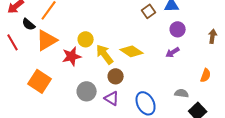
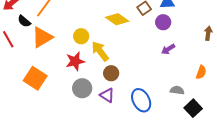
purple circle: (178, 29) -> (163, 22), moved
yellow diamond: (132, 51) -> (117, 19), moved
red star: (72, 56) -> (75, 61), moved

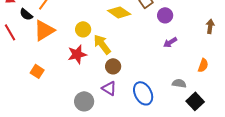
orange square: (35, 78) -> (37, 71), size x0.6
gray circle: (82, 88) -> (84, 101), moved

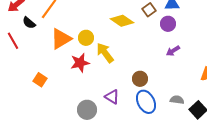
orange triangle: (44, 30) -> (61, 39), moved
brown circle: (113, 66) -> (140, 79), moved
gray semicircle: (179, 83) -> (177, 100), moved

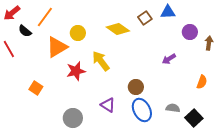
purple circle: (168, 24) -> (190, 32), moved
yellow circle: (86, 38) -> (78, 33), moved
gray circle: (87, 110) -> (73, 118), moved

